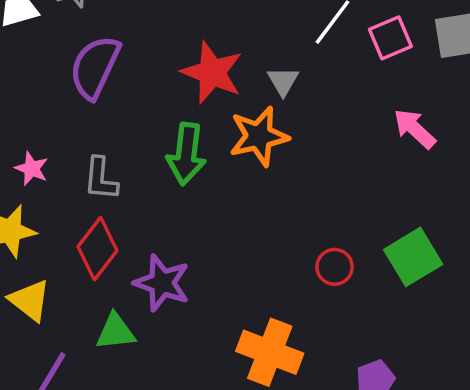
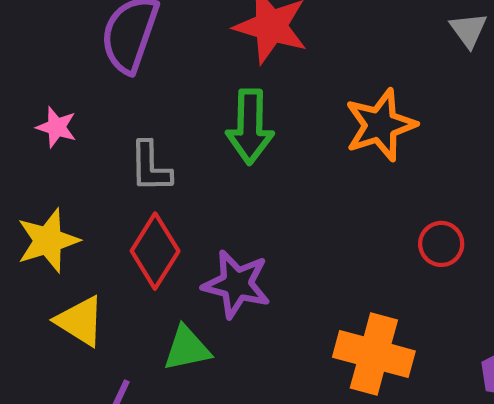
gray triangle: (283, 81) -> (468, 30), moved
orange star: (259, 136) -> (380, 125), moved
pink star: (32, 169) -> (56, 127), moved

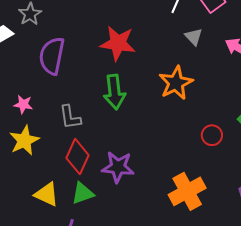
gray triangle: (468, 30) -> (194, 37), moved
yellow star: (48, 241) -> (24, 140), moved
green triangle: (187, 348) -> (83, 193), moved
orange cross: (374, 354) -> (187, 191), turned -36

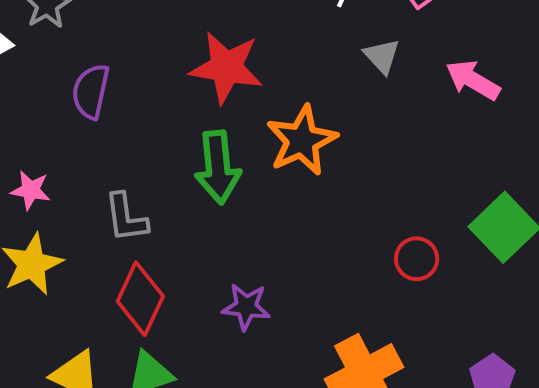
purple semicircle: (52, 56) -> (91, 91), size x0.7
orange star: (176, 83) -> (302, 140), moved
purple star: (118, 167) -> (246, 307), moved, size x0.7

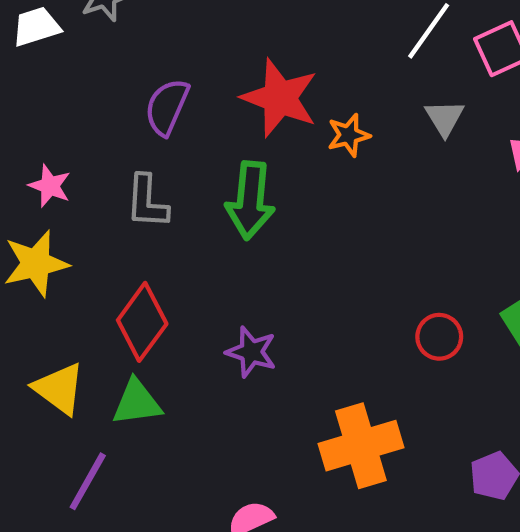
purple semicircle: (91, 91) -> (167, 107), moved
orange star: (302, 140) -> (349, 135), moved, size x0.6
gray L-shape: (126, 218) -> (147, 202), moved

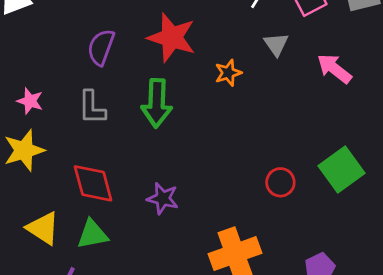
orange star: (349, 135) -> (228, 73), moved
red diamond: (142, 322) -> (93, 183), turned -48

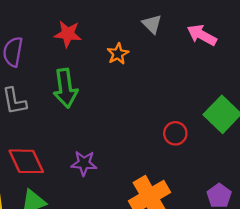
red star: (172, 38) -> (68, 34), size x0.7

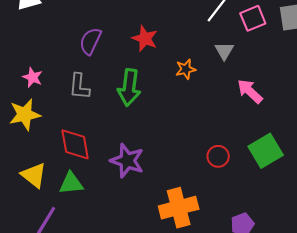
pink arrow: (202, 35) -> (250, 91), moved
purple star: (84, 163) -> (127, 161), size x1.4

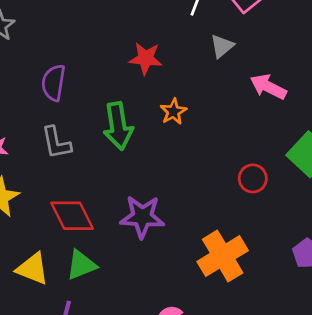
red star: (145, 39) -> (146, 58), moved
gray triangle: (224, 51) -> (222, 46), turned 36
orange star: (186, 69) -> (173, 112), moved

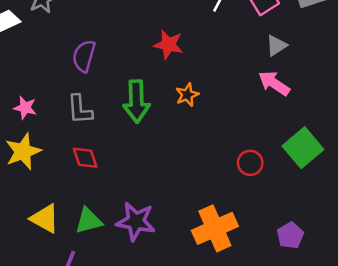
gray triangle: (222, 46) -> (276, 46), moved
red diamond: (72, 216) -> (85, 158), moved, size x0.7
purple star: (142, 217) -> (136, 221), moved

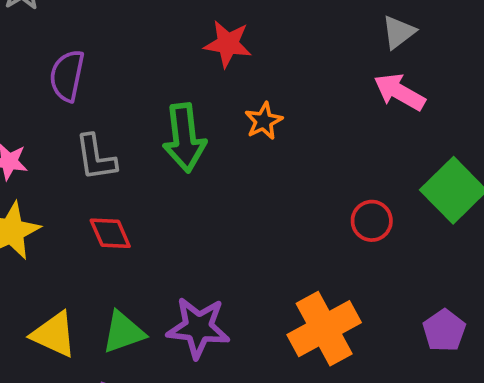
purple semicircle: (84, 56) -> (67, 76), moved

